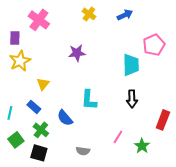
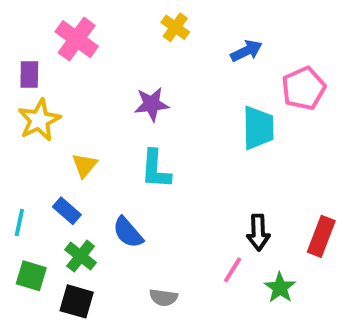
blue arrow: (125, 15) -> (246, 51), moved
black arrow: (132, 99) -> (258, 232), moved
cyan L-shape: (89, 100) -> (156, 169), moved
green square: (16, 140) -> (31, 276), turned -35

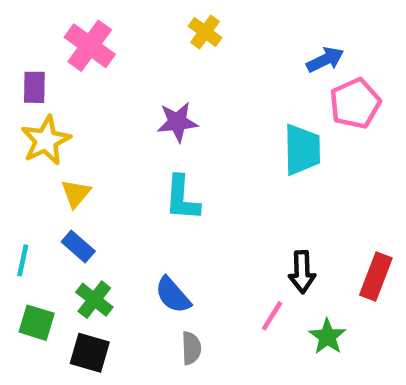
blue arrow: (246, 51) -> (325, 60), moved
yellow triangle: (85, 165) -> (76, 193), moved
blue semicircle: (128, 232) -> (173, 295), moved
gray semicircle: (163, 298) -> (191, 348), turned -100

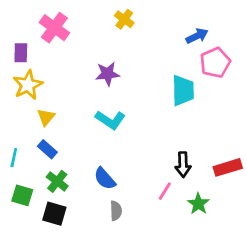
cyan L-shape: (182, 198) -> (110, 120), turned -60
red rectangle: (376, 277) -> (228, 167), turned 52

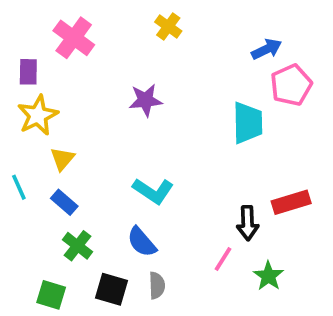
cyan L-shape: (110, 120) -> (153, 191), moved
cyan line: (14, 158) -> (19, 187), moved, turned -36
red rectangle: (228, 167) -> (291, 202), moved
green square: (22, 195) -> (51, 295), moved
black square: (54, 214) -> (112, 289), moved

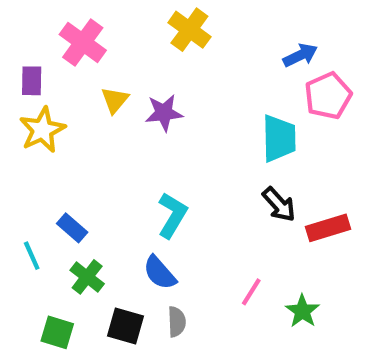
yellow cross: (168, 26) -> (189, 30), size x1.4
yellow triangle: (62, 159) -> (115, 100), moved
cyan line: (19, 187) -> (32, 256), moved
cyan L-shape: (153, 191) -> (172, 215), turned -93
black arrow: (248, 223) -> (279, 204), moved, turned -40

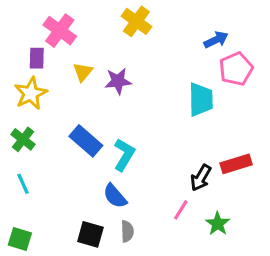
purple rectangle: (32, 81) -> (37, 58), moved
black arrow: (279, 204) -> (201, 178), moved, turned 72
blue rectangle: (72, 228) -> (86, 141), moved, size x1.5
green cross: (87, 277) -> (23, 139), moved
green square: (57, 332) -> (20, 239), moved

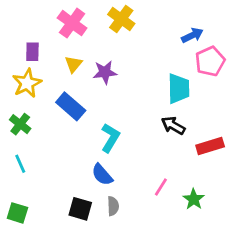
pink cross: (60, 31) -> (72, 23), moved
blue rectangle: (86, 141) -> (71, 106), moved
black arrow: (201, 178) -> (173, 126), moved, turned 90

